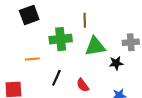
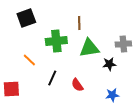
orange line: (32, 59) -> (29, 60), turned 48

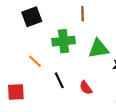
brown line: (79, 23) -> (83, 14), moved
black line: (52, 78) -> (59, 80), turned -49

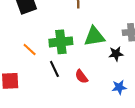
green cross: (64, 41) -> (61, 42), moved

